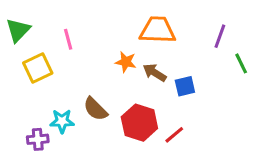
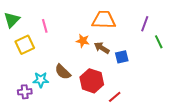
red line: (174, 135) -> (115, 97), moved

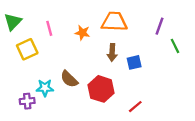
orange star: (83, 41) -> (82, 33), moved
brown arrow: (102, 48) -> (112, 53), turned -119
red line: (115, 97) -> (135, 107), moved

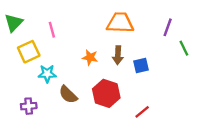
orange star: (82, 33) -> (90, 57), moved
brown semicircle: (69, 79) -> (68, 95), moved
cyan star: (45, 88) -> (47, 74), moved

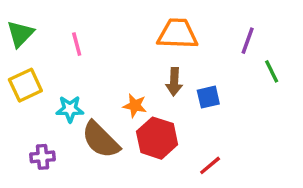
yellow square: (29, 52) -> (25, 85), moved
orange star: (90, 57) -> (135, 106), moved
brown semicircle: (68, 95) -> (101, 140), size x1.4

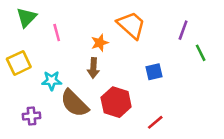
green triangle: (20, 34) -> (26, 17), moved
orange trapezoid: (178, 34) -> (131, 25), turned 40
brown arrow: (174, 82) -> (93, 68), moved
orange star: (135, 106) -> (100, 43), moved, turned -30

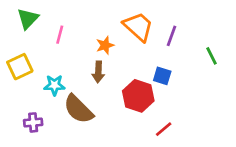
purple line: (183, 30) -> (172, 36), moved
pink line: (57, 33) -> (60, 35), turned 30
blue square: (154, 72) -> (162, 76), turned 30
red hexagon: (116, 102) -> (138, 96), moved

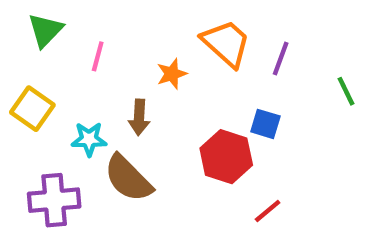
yellow square: (20, 67) -> (32, 109), turned -30
brown arrow: (98, 72) -> (139, 117), moved
purple cross: (33, 122) -> (54, 200), size x1.6

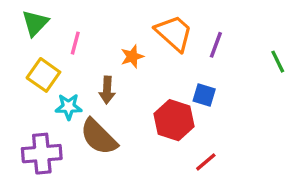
green line: (346, 91) -> (278, 62), moved
yellow square: (32, 109) -> (43, 75), moved

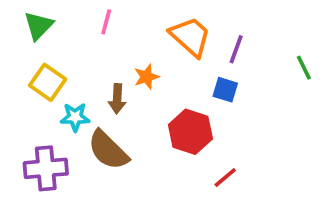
pink line: (75, 43) -> (106, 22), moved
orange star: (132, 56) -> (146, 77), moved
blue square: (204, 95) -> (225, 90), moved

